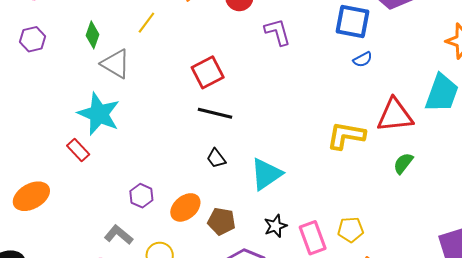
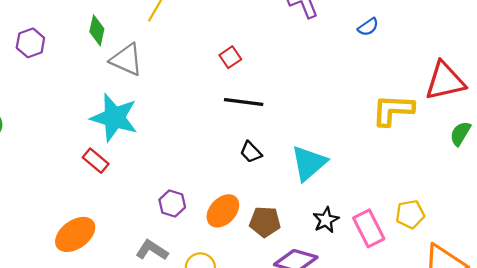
blue semicircle: (363, 59) -> (368, 27), moved
red square: (208, 72) -> (230, 57), size x0.6
orange ellipse: (31, 196) -> (75, 234), moved

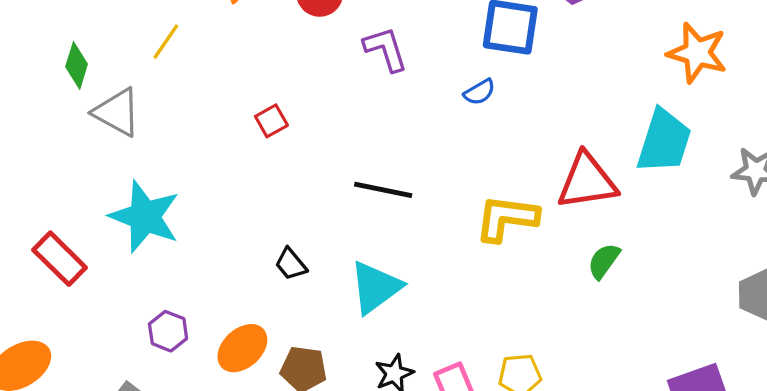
black line: (244, 102) -> (383, 190), moved
cyan star: (114, 118) -> (145, 217), moved
red rectangle: (96, 161) -> (60, 259), size x1.4

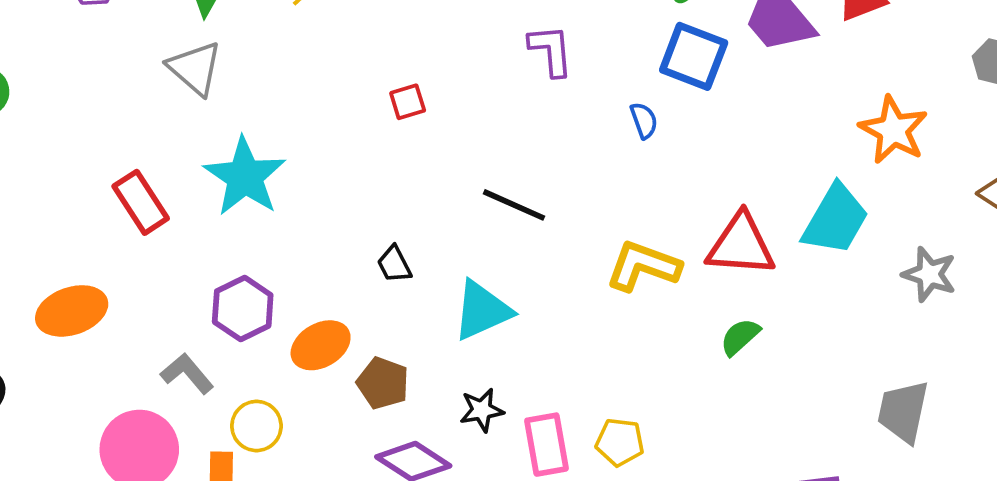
blue semicircle: (479, 92) -> (644, 120), turned -92
gray triangle: (117, 112) -> (195, 68), moved
purple hexagon: (168, 331) -> (243, 309), size x1.4

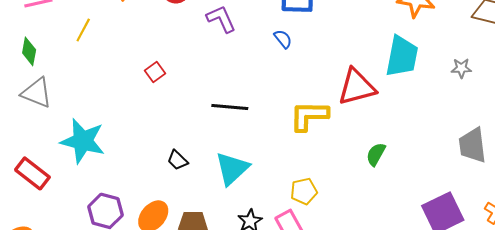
gray star: (929, 274) -> (461, 68), size x0.7
green semicircle: (740, 337) -> (376, 154), moved
yellow pentagon: (620, 442) -> (304, 191), moved

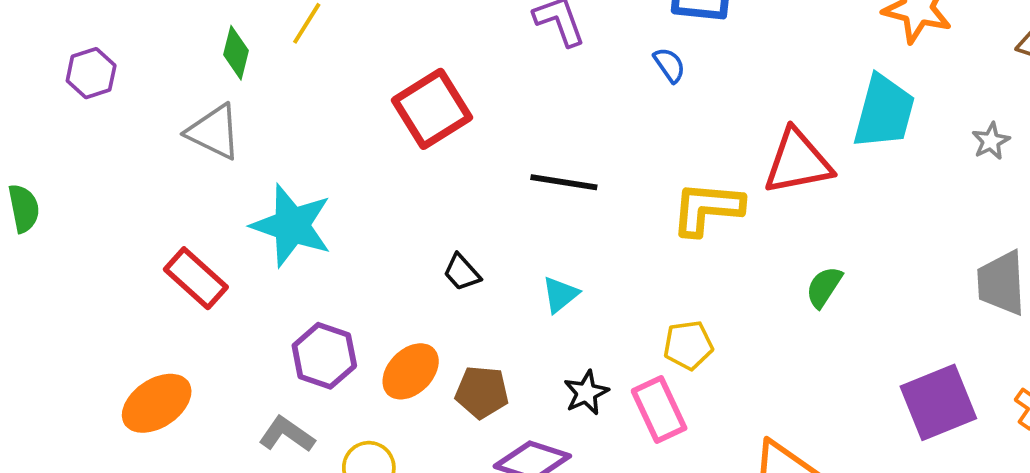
green diamond: (29, 51) -> (236, 53), moved
gray star: (461, 68) -> (991, 141), turned -30
red square: (155, 72) -> (432, 109), size x2.0
cyan triangle: (232, 168) -> (560, 295), size x0.6

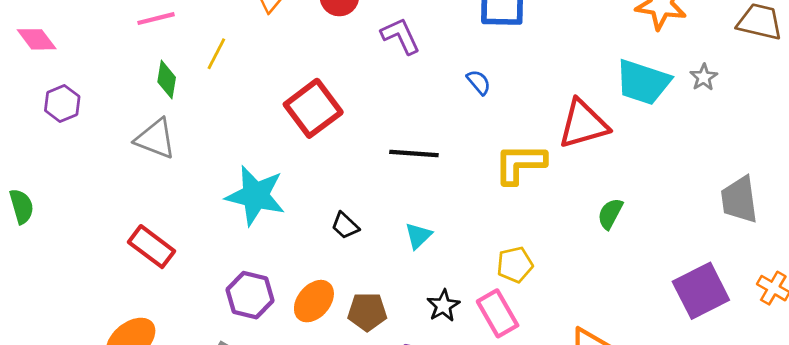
blue semicircle: (669, 65) -> (479, 82), moved
cyan trapezoid: (884, 112) -> (643, 82), turned 98
gray star: (991, 141) -> (704, 77), moved
cyan star: (292, 225) -> (255, 196), moved

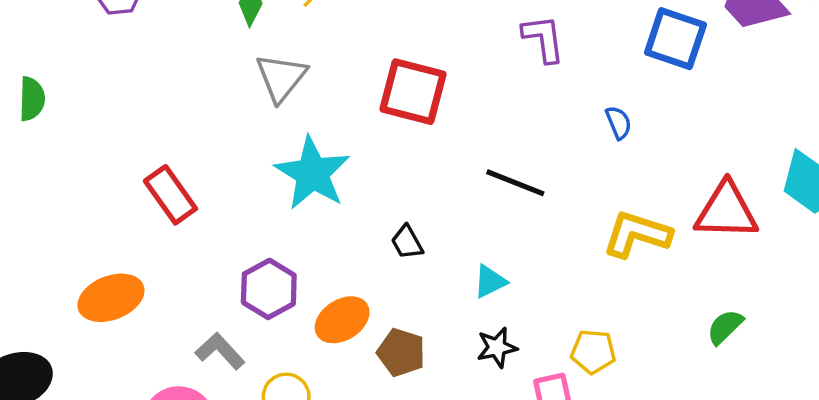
red square: (313, 108) -> (413, 92), turned 34
gray triangle: (156, 139) -> (281, 78), moved, turned 30
black star: (443, 306) -> (497, 348), moved

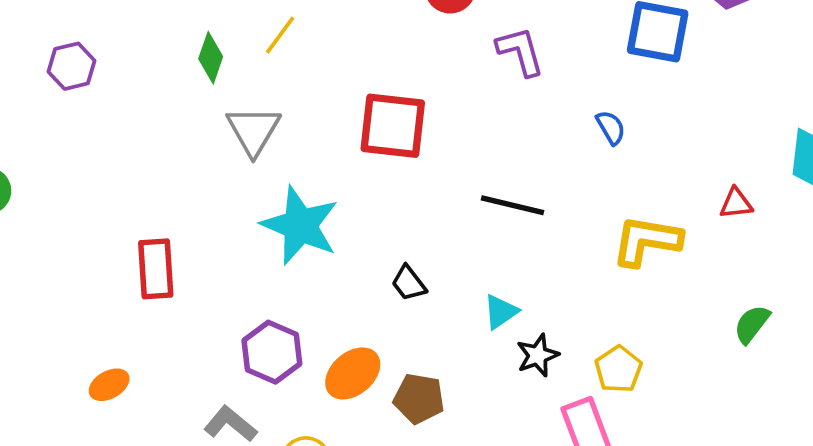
red rectangle: (170, 195) -> (156, 269), turned 40
red triangle: (726, 211) -> (736, 203), size x0.5
orange ellipse: (111, 298) -> (109, 385), size x0.6
black star: (497, 348) -> (538, 355), moved
yellow pentagon: (593, 352) -> (618, 369), turned -30

